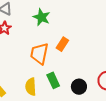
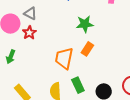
green star: (42, 17) -> (85, 24), moved, turned -30

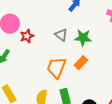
gray triangle: (30, 13) -> (61, 35), moved

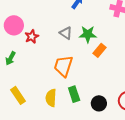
orange rectangle: (81, 63) -> (100, 50), moved

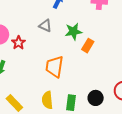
gray triangle: (66, 33) -> (45, 26), moved
green rectangle: (74, 94) -> (71, 103), moved, turned 35

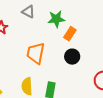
black circle: (96, 98) -> (72, 57), moved

